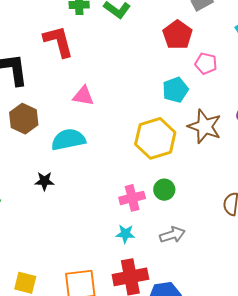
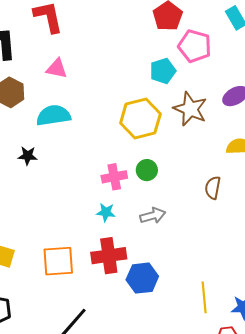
pink pentagon: (206, 63) -> (195, 46), size x1.5
pink triangle: (83, 96) -> (57, 69), moved

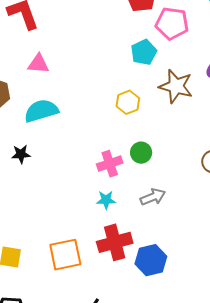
yellow hexagon: (140, 119) -> (128, 102), size x0.6

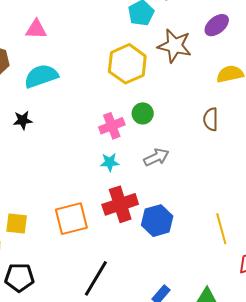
yellow hexagon: (128, 102) -> (127, 64), size x1.6

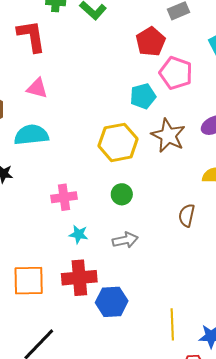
pink cross: (112, 126) -> (64, 197), moved

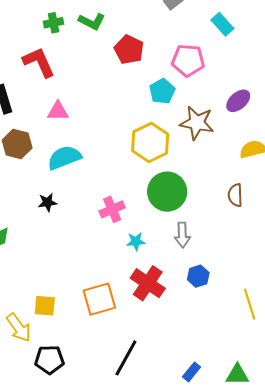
red pentagon: (151, 42) -> (129, 50), moved
green circle: (122, 194) -> (167, 192), size x1.8
gray arrow: (125, 240) -> (182, 235), turned 115
red cross: (79, 278) -> (148, 283), turned -36
blue hexagon: (112, 302) -> (198, 276), moved, size x0.7

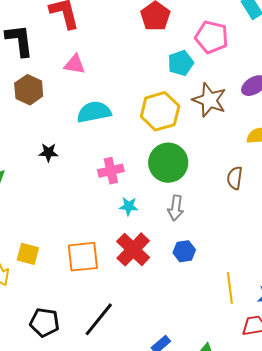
cyan semicircle: (64, 158) -> (94, 112), moved
black pentagon: (49, 360) -> (45, 322), moved

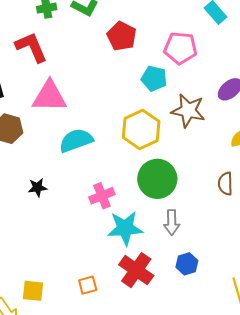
cyan pentagon: (181, 63) -> (154, 79), turned -30
pink triangle: (75, 64) -> (49, 96), size x1.6
cyan star: (129, 206) -> (125, 228), size x1.8
orange square: (83, 257) -> (88, 285), size x0.6

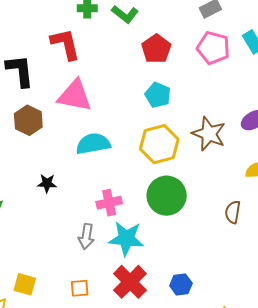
pink pentagon: (181, 48) -> (213, 48), moved
cyan pentagon: (154, 79) -> (158, 95), moved
gray arrow: (172, 222) -> (86, 236), moved

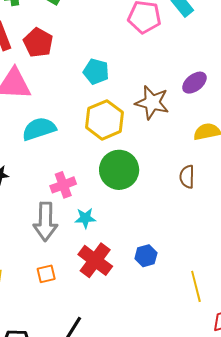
red pentagon: (156, 49) -> (38, 43), moved
gray arrow: (86, 236) -> (45, 222), size x1.5
cyan star: (126, 239) -> (85, 218), size x0.6

